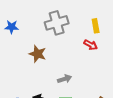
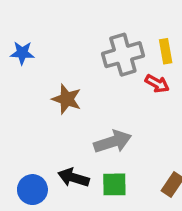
gray cross: (57, 23) -> (123, 55), moved
gray arrow: (65, 79) -> (113, 142), size x1.5

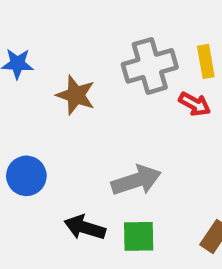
brown star: (67, 99) -> (76, 95), moved
blue circle: (32, 190) -> (26, 176), moved

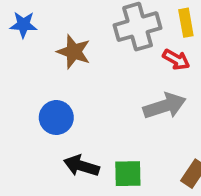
blue circle: (26, 176) -> (56, 118), moved
gray arrow: (136, 180) -> (165, 106), moved

